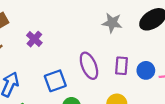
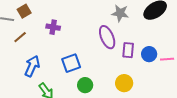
purple cross: (34, 39) -> (53, 27), turned -32
purple ellipse: (89, 66) -> (107, 37), moved

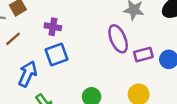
purple rectangle: (128, 50) -> (143, 55), turned 70
blue square: (71, 63) -> (57, 55), moved

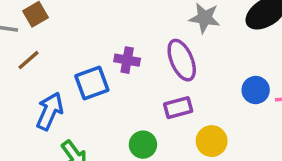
purple cross: (53, 27) -> (127, 60), moved
purple rectangle: (143, 55) -> (178, 108), moved

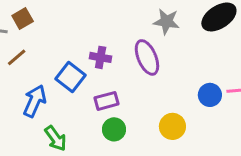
blue square: (92, 83) -> (71, 77), turned -32
blue circle: (256, 90) -> (210, 95), moved
purple rectangle: (178, 108) -> (107, 101), moved

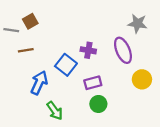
brown line: (17, 57) -> (26, 50), turned 32
yellow circle: (172, 126) -> (142, 79), moved

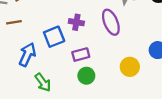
blue square: (66, 65) -> (54, 37), turned 30
yellow circle: (142, 79) -> (130, 67), moved

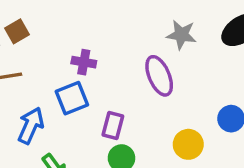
purple cross: (76, 22) -> (84, 62), moved
purple rectangle: (81, 55) -> (113, 125), turned -60

